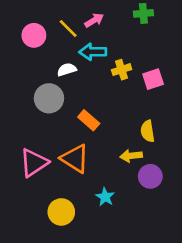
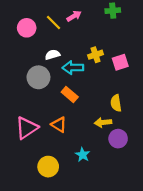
cyan arrow: (93, 52) -> (73, 68), moved
orange triangle: (75, 159) -> (59, 125), size x0.7

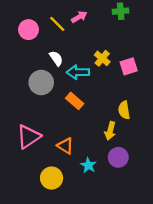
white semicircle: (52, 55) -> (56, 58), turned 72
yellow cross: (95, 55) -> (102, 58), turned -32
yellow arrow: (103, 122) -> (110, 131), turned -70
orange triangle: (59, 125) -> (65, 146), moved
purple circle: (118, 139) -> (118, 157), moved

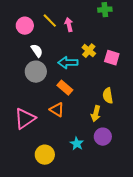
pink arrow: (79, 17) -> (69, 25), moved, turned -72
white semicircle: (56, 58) -> (37, 51), moved
pink square: (129, 66) -> (112, 58), turned 35
orange triangle: (65, 146) -> (57, 110), moved

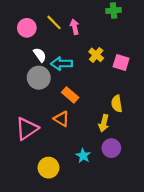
cyan arrow: (68, 63) -> (61, 64), moved

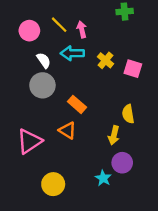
cyan arrow: (61, 64) -> (72, 53), moved
cyan star: (83, 156) -> (103, 178), moved

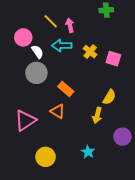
pink circle: (29, 31) -> (23, 37), moved
yellow semicircle: (128, 114) -> (109, 97), turned -140
purple circle: (122, 163) -> (122, 137), moved

